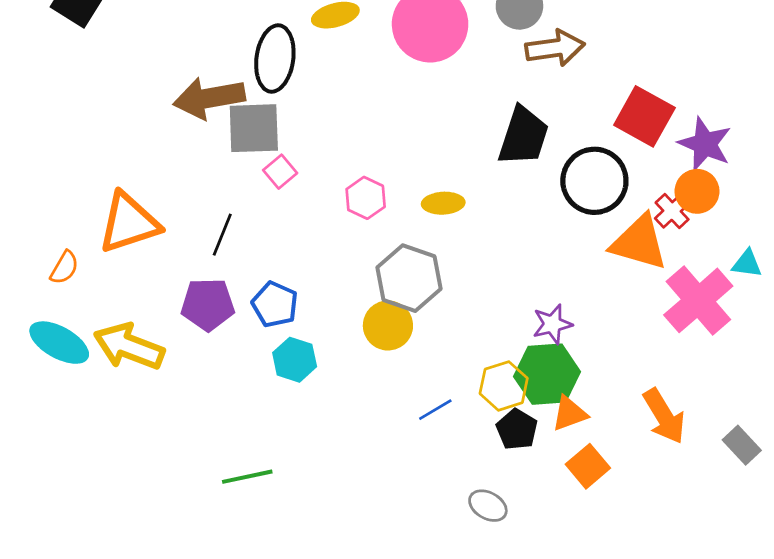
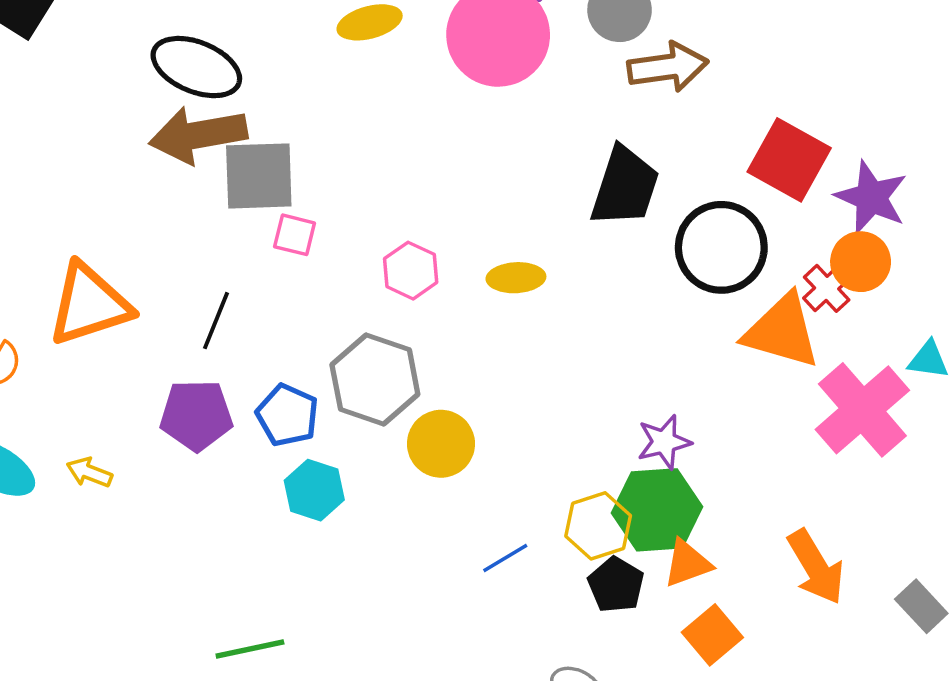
black ellipse: (275, 58) -> (196, 67), moved, turned -76
pink square: (280, 172) -> (295, 235), turned -36
gray hexagon: (409, 278) -> (375, 379), moved
yellow arrow: (129, 347) -> (89, 472), size x0.5

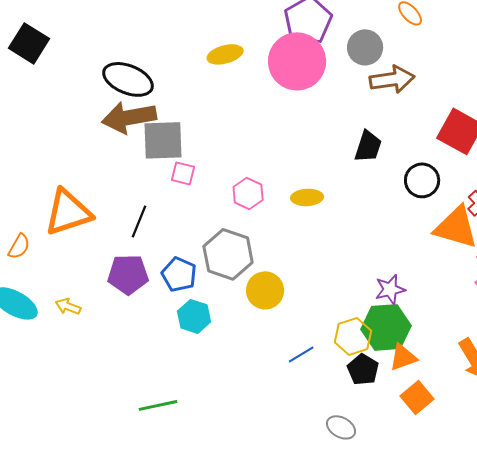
black trapezoid: (625, 187) -> (368, 146), size x0.7
black circle: (721, 247) -> (422, 180), size x0.7

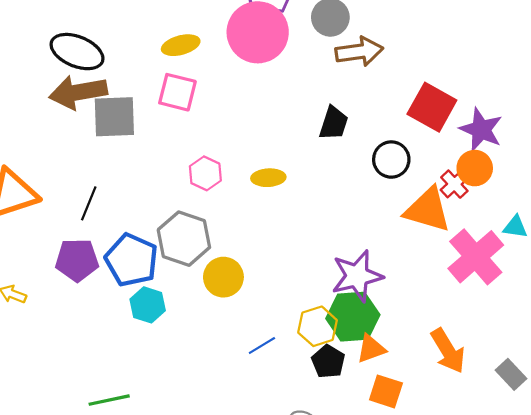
yellow ellipse: (225, 54) -> (181, 45), moved
pink square: (183, 173) -> (177, 92), moved, size x1.5
blue pentagon: (179, 274) -> (132, 260), size x1.4
purple star: (390, 289) -> (357, 276), size x1.6
orange square: (417, 397) -> (386, 391), turned -32

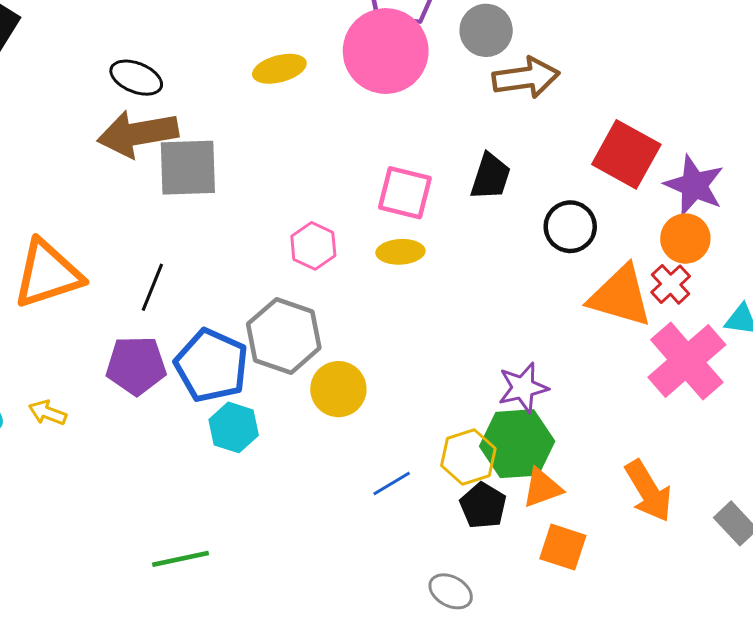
black ellipse: (77, 52) -> (136, 78), size x0.7
pink square: (177, 92) -> (405, 193), moved
red cross: (454, 184) -> (671, 284), moved
purple star: (357, 276) -> (523, 388), size x0.7

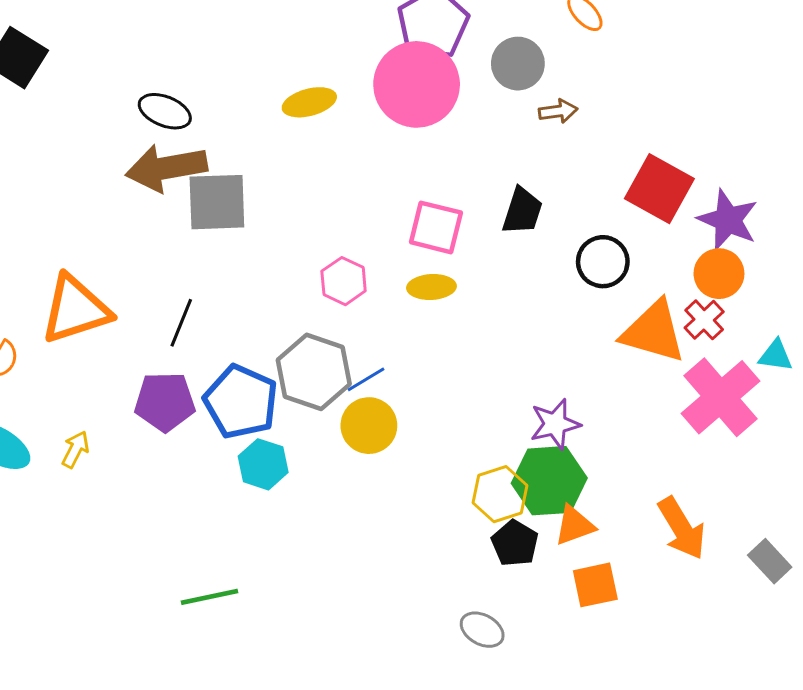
brown arrow: (526, 78) -> (558, 111), size x0.6
yellow arrow: (48, 413) -> (75, 449), turned 96
blue line: (392, 484) -> (366, 379), moved
orange square: (563, 547) -> (595, 585), turned -30

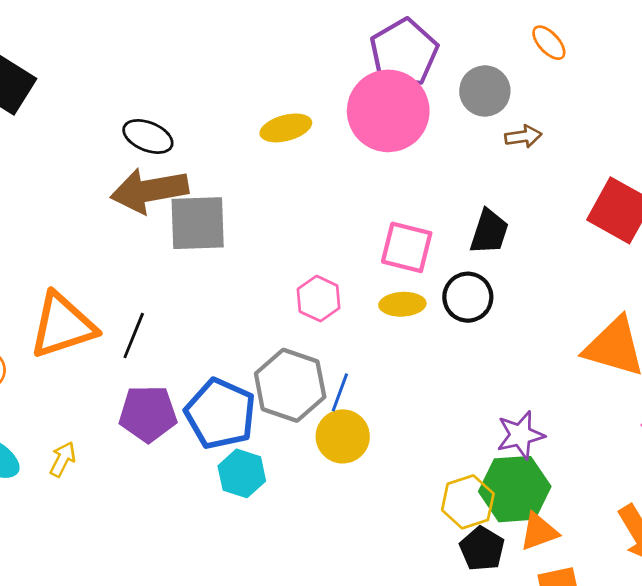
black circle: (603, 262) -> (468, 297), moved
black line: (181, 323) -> (134, 336), moved
blue line: (366, 379) -> (340, 392), turned -39

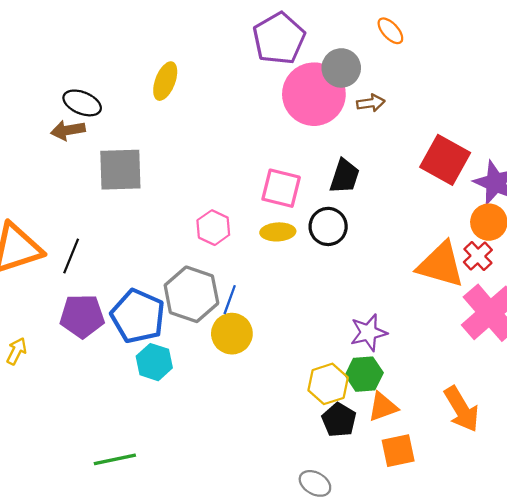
pink circle: (388, 111) -> (314, 94), moved
yellow ellipse: (286, 128) -> (165, 81), moved, turned -54
brown arrow: (149, 191) -> (68, 130), moved, size x0.6
green hexagon: (515, 489) -> (364, 374), size x0.7

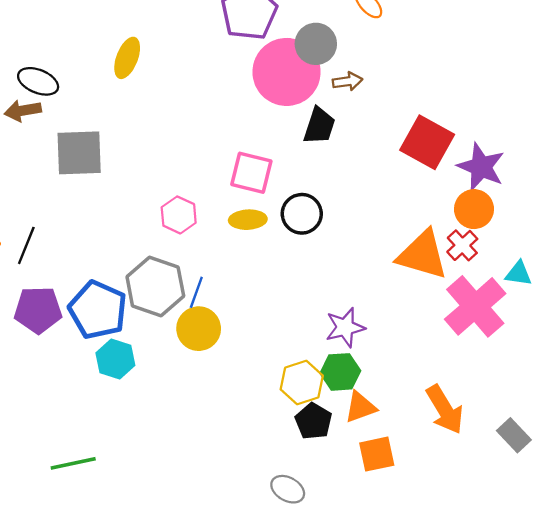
black trapezoid: (345, 176) -> (319, 126), moved

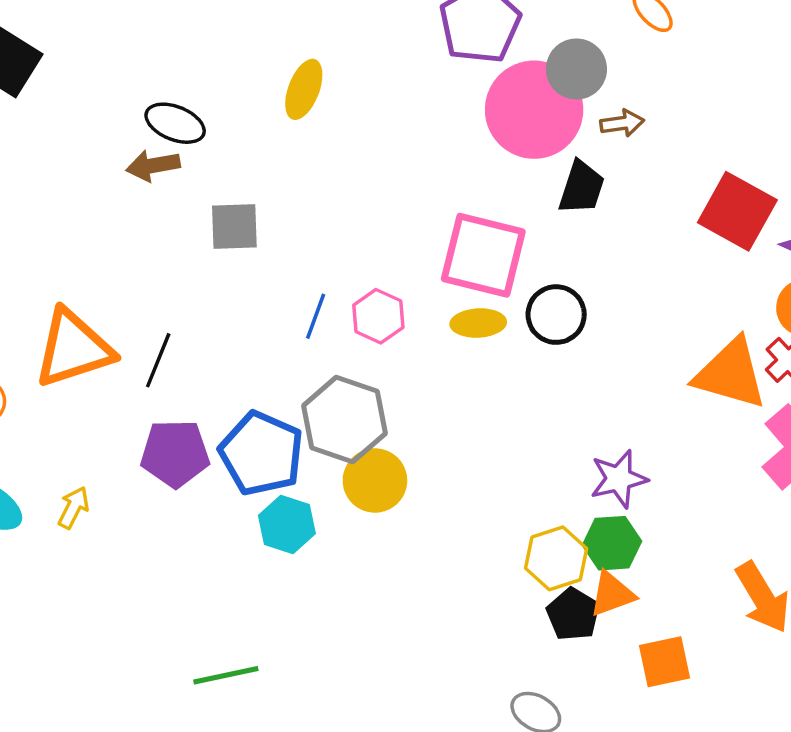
gray square: (79, 153) -> (234, 226), size x0.7
pink square: (251, 173) -> (483, 255), size x1.4
blue line: (196, 292) -> (316, 316), moved
yellow circle: (199, 329) -> (375, 481), moved
orange triangle: (360, 407) -> (612, 594), moved

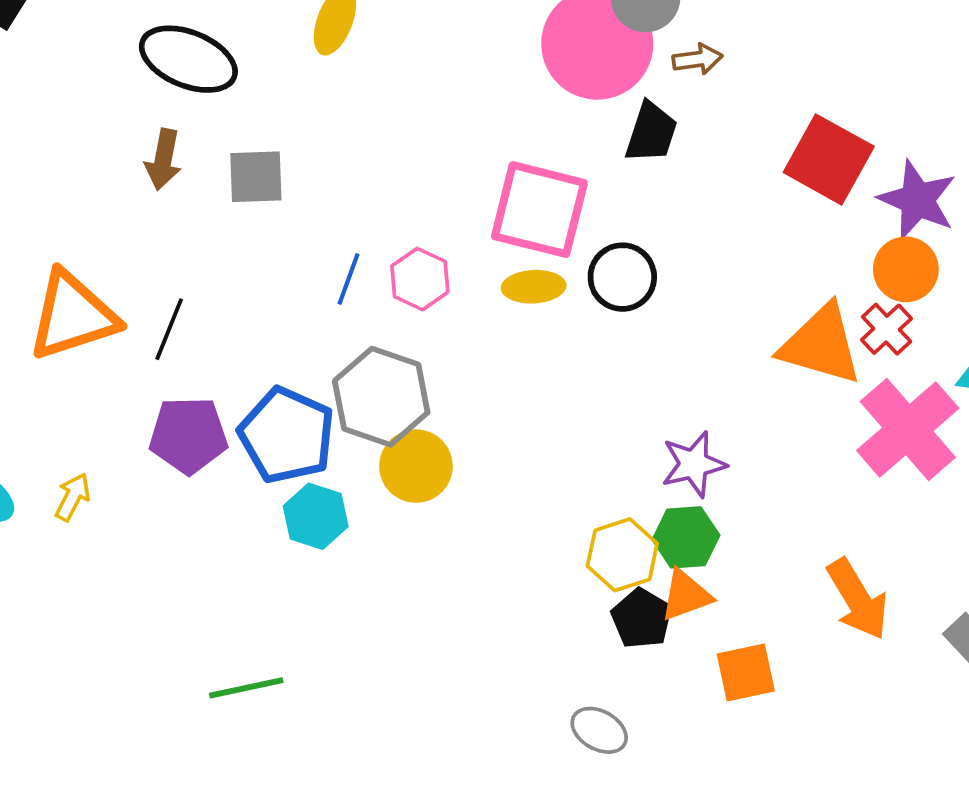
black ellipse: (175, 123) -> (188, 59), size x1.4
brown arrow: (153, 166) -> (163, 159), moved, turned -69

